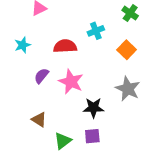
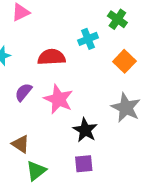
green cross: (130, 13) -> (117, 19), moved
black star: (93, 108) -> (85, 130), turned 30
green triangle: (63, 141) -> (36, 171), moved

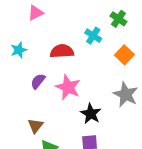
cyan cross: (88, 39) -> (93, 36), turned -35
brown triangle: (21, 144) -> (36, 126), turned 35

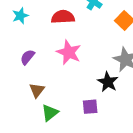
purple semicircle: (38, 81) -> (27, 57), moved
black star: (91, 114) -> (108, 82), moved

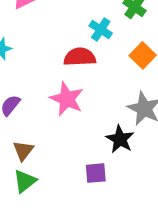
red semicircle: (63, 17) -> (80, 57), moved
green triangle: (50, 113) -> (25, 181), moved

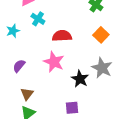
cyan cross: (101, 30) -> (38, 19), moved
black star: (120, 139) -> (80, 79), moved

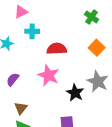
cyan cross: (38, 19) -> (32, 31), turned -32

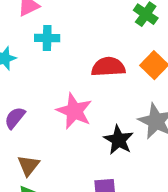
red semicircle: (57, 49) -> (108, 67), moved

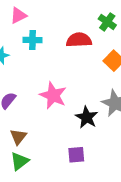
red semicircle: (108, 67) -> (79, 40), moved

